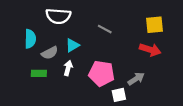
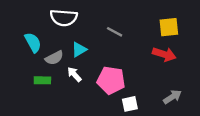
cyan semicircle: (30, 39) -> (33, 42), turned -30
white arrow: (68, 68) -> (74, 74), turned -56
gray arrow: (136, 79) -> (172, 97), moved

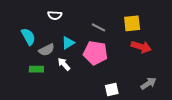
white semicircle: (64, 18) -> (55, 15), size x0.6
yellow square: (169, 27) -> (132, 23), moved
pink pentagon: (111, 80) -> (95, 53), moved

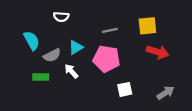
gray line: (99, 27) -> (110, 30), turned -40
white square: (112, 90) -> (125, 89), moved

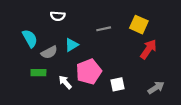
yellow square: (147, 26) -> (139, 25), turned 30
red arrow: (158, 52) -> (148, 49), turned -72
pink pentagon: (107, 59) -> (89, 72), moved, turned -30
white arrow: (71, 71) -> (65, 82), moved

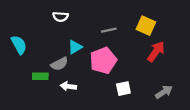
cyan semicircle: (30, 38) -> (19, 45), moved
gray semicircle: (49, 52) -> (59, 64), moved
pink pentagon: (89, 72) -> (103, 60), moved
white arrow: (65, 82) -> (68, 86), turned -40

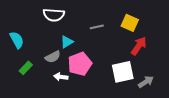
white semicircle: (60, 17) -> (54, 15), size x1.5
pink pentagon: (103, 60) -> (80, 64), moved
green rectangle: (40, 76) -> (26, 68), moved, turned -48
white square: (123, 89) -> (123, 72), moved, size x1.6

